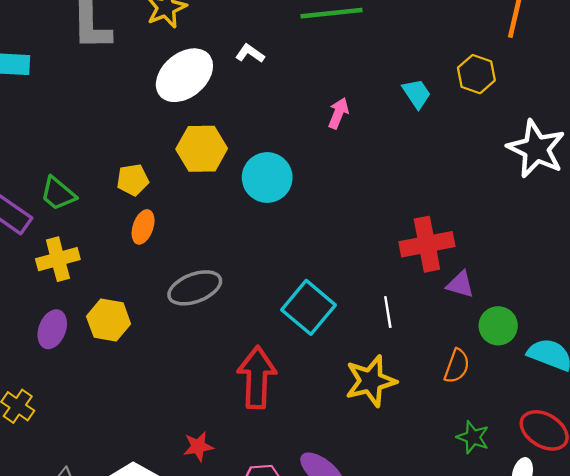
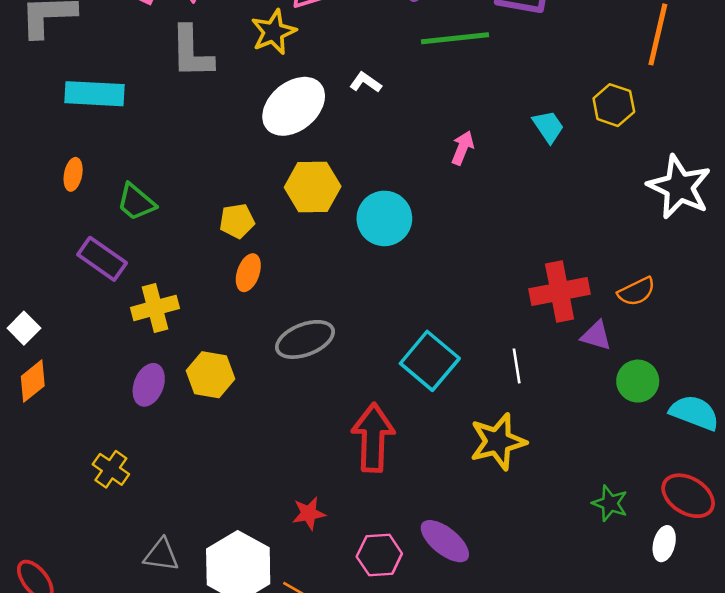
green trapezoid: (58, 194) -> (136, 202), moved
orange semicircle: (457, 366) -> (636, 292), moved, turned 44

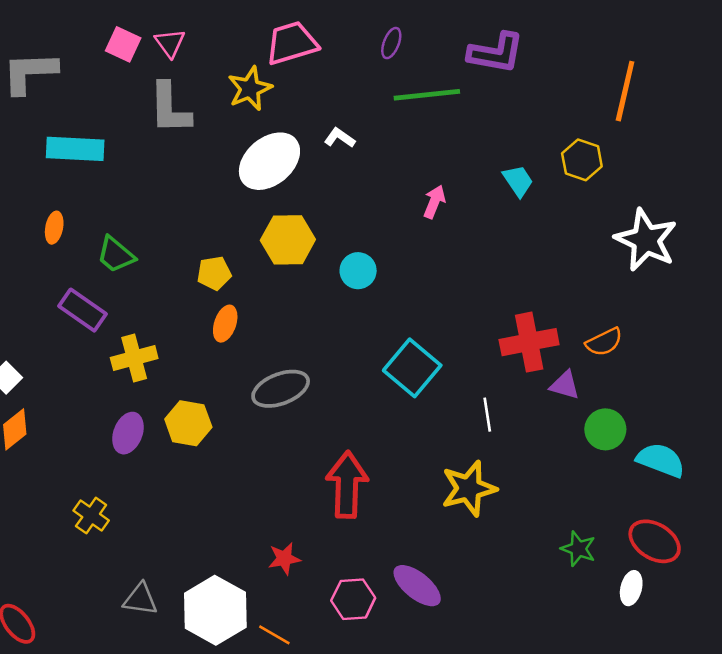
cyan circle: (384, 218) -> (358, 271), size x0.7
cyan square: (430, 361) -> (412, 368), moved

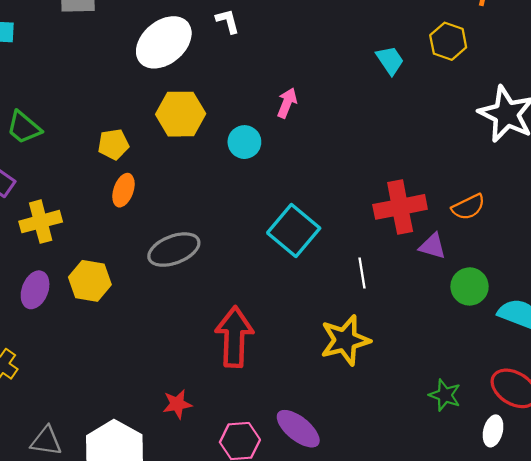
white L-shape: (340, 138) -> (228, 21), turned 40
pink arrow: (434, 202) -> (287, 103), moved

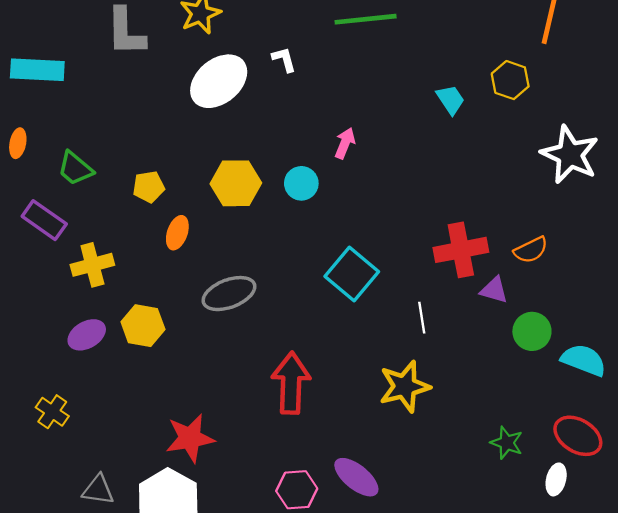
yellow hexagon: (181, 114) -> (236, 183), moved
yellow pentagon: (113, 144) -> (149, 187), moved
purple ellipse: (35, 290) -> (87, 335), turned 39
red star: (177, 404) -> (190, 438), moved, size x1.6

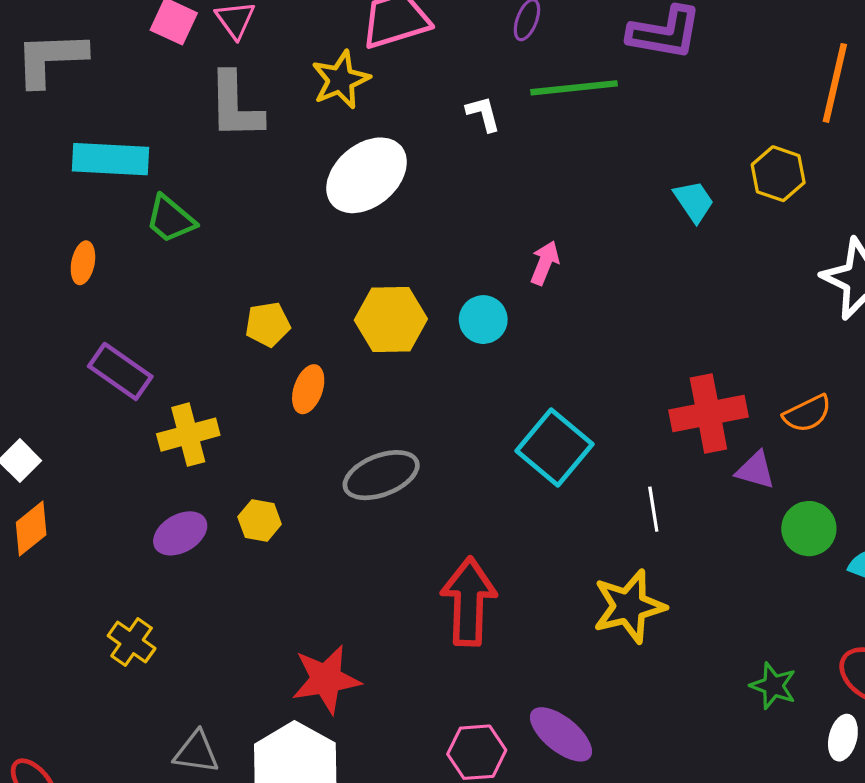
white L-shape: (284, 59) -> (483, 114), moved
green trapezoid: (75, 168) -> (170, 219), moved
yellow hexagon: (143, 326) -> (260, 520), size x0.7

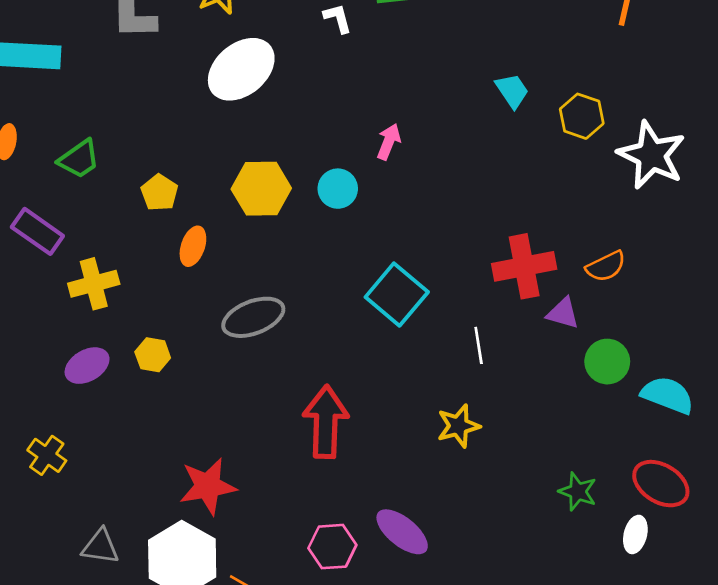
yellow hexagon: (778, 174) -> (582, 116), moved
green trapezoid: (170, 219) -> (79, 159), moved, turned -75
yellow pentagon: (268, 324) -> (159, 193), turned -30
yellow star: (629, 606) -> (458, 426), size x0.7

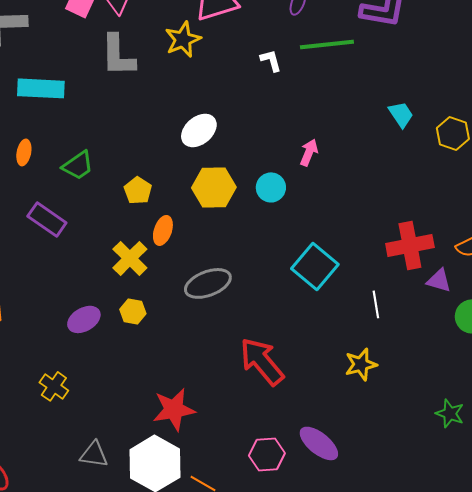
white ellipse: (241, 69) -> (199, 130), moved, size x0.7
yellow cross: (94, 284) -> (130, 258), moved, turned -30
red arrow: (326, 422) -> (262, 361), turned -42

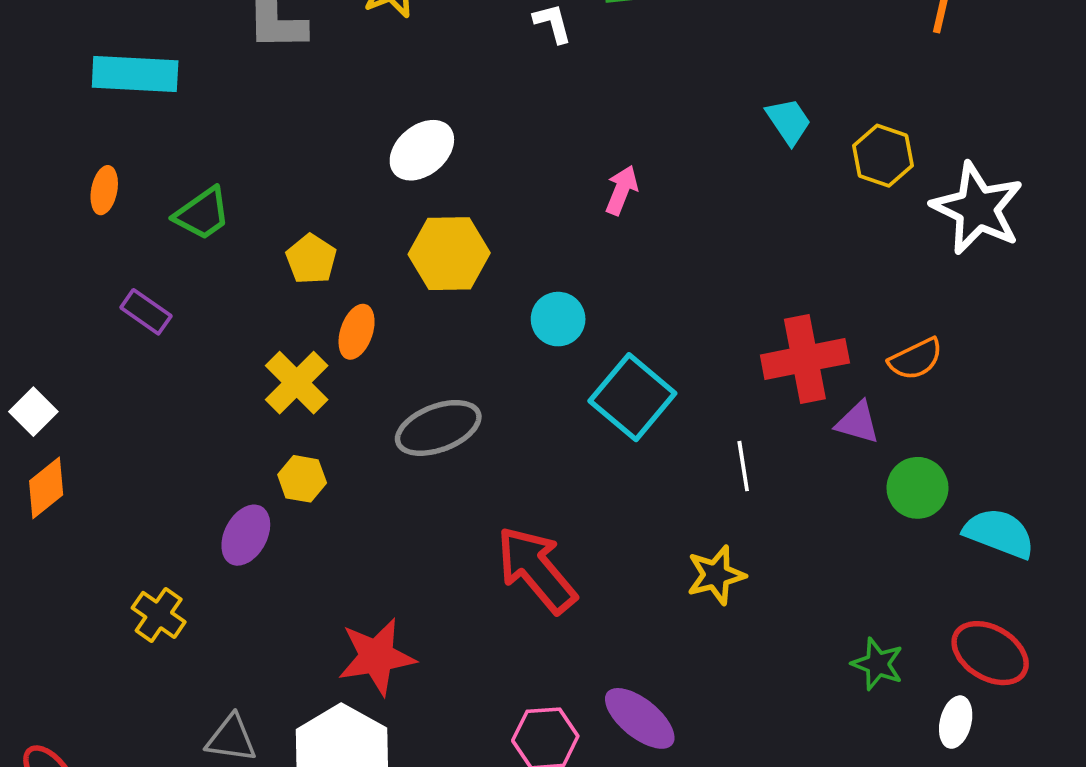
cyan circle: (271, 187) -> (558, 319), moved
purple rectangle: (47, 219) -> (146, 312), size x0.7
purple ellipse: (84, 319) -> (246, 535), moved, turned -32

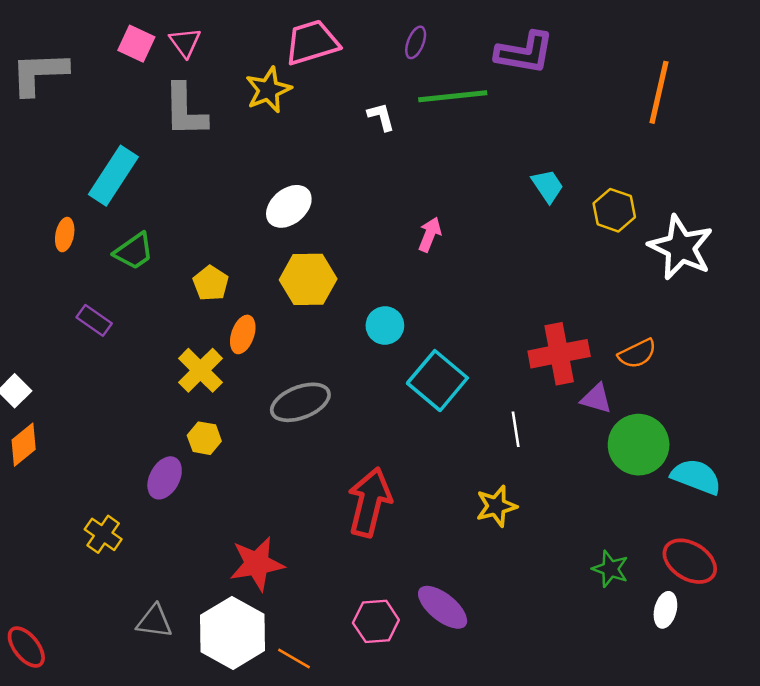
cyan rectangle: (135, 74) -> (113, 176), moved, turned -60
green circle: (917, 488) -> (639, 445), size x1.4
red arrow: (536, 570) -> (370, 502), turned 54

